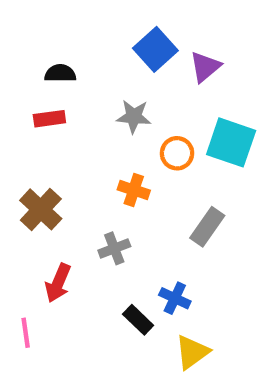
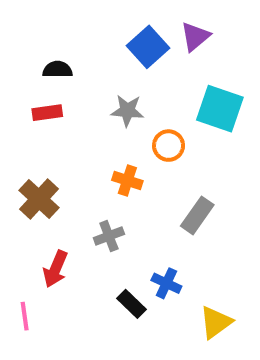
purple triangle: (205, 67) -> (195, 37), moved
cyan square: (231, 142) -> (220, 109), moved
yellow triangle: (192, 352) -> (216, 322), moved

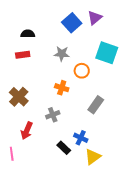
yellow triangle: (216, 322) -> (93, 157), moved

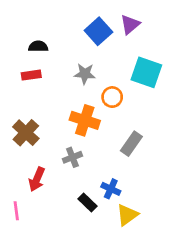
orange cross: (62, 88) -> (85, 120), size x1.5

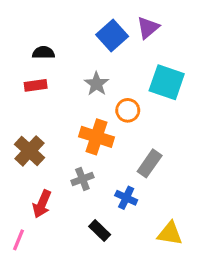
gray star: (85, 74) -> (97, 84), turned 30
blue cross: (111, 189) -> (126, 198), moved
pink line: (16, 211) -> (19, 240), turned 30
yellow triangle: (127, 215) -> (170, 234), moved, turned 45

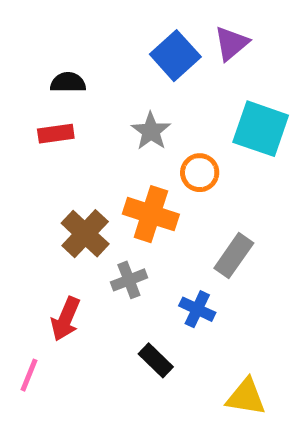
brown cross: (29, 151) -> (85, 234), moved
yellow triangle: (170, 234) -> (246, 397), moved

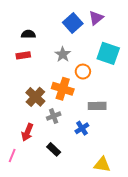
gray rectangle: (234, 256) -> (97, 106), turned 54
blue cross: (197, 309) -> (82, 128), turned 32
black rectangle: (156, 360) -> (54, 149), moved

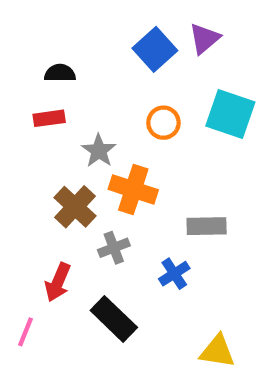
gray star: (63, 54) -> (99, 151), moved
orange circle: (83, 72) -> (163, 123), moved
black rectangle: (54, 149) -> (114, 319), size x1.5

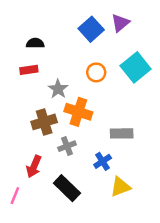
cyan square: (230, 114) -> (136, 67), turned 32
brown cross: (75, 207) -> (44, 122), turned 30
yellow triangle: (217, 351) -> (120, 187), moved, turned -30

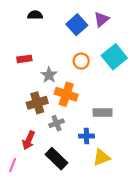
black semicircle: (35, 43) -> (35, 15), moved
blue cross: (103, 161) -> (86, 136), turned 32

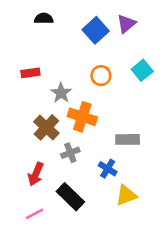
cyan square: (114, 57) -> (142, 70), size x0.7
brown cross: (37, 103) -> (46, 127), turned -30
blue cross: (86, 136) -> (108, 169), turned 32
pink line: (13, 165) -> (34, 214), moved, turned 40

